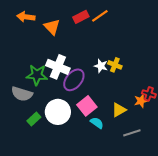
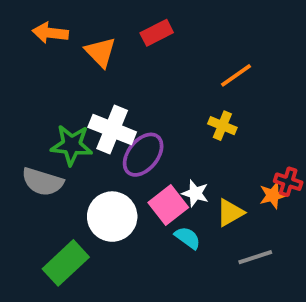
orange line: (100, 16) -> (236, 75), moved
white star: (101, 66) -> (195, 193), moved
green rectangle: (34, 119) -> (66, 263), moved, size x1.6

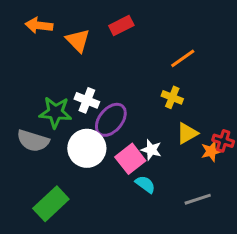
white cross: (112, 130) -> (87, 100), size x0.7
yellow triangle: (230, 213) -> (187, 133), moved
white circle: (112, 217) -> (87, 148), moved

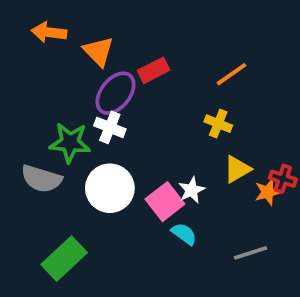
red rectangle: (121, 25) -> (154, 70), moved
purple ellipse: (111, 120) -> (116, 93), moved
white star: (151, 150) -> (192, 190), turned 30

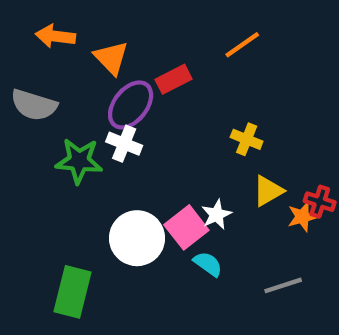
orange line: (232, 74) -> (242, 45), moved
gray semicircle: (41, 179) -> (34, 105), moved
white circle: (110, 188) -> (137, 238), moved
green rectangle: (64, 259) -> (73, 292), turned -33

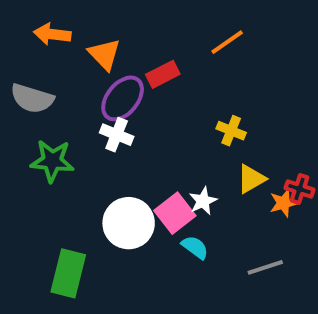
green star: (79, 161) -> (52, 161), moved

